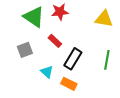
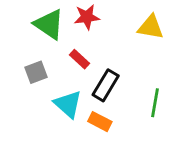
green line: (107, 60) -> (155, 103), moved
cyan triangle: (47, 72) -> (68, 104), size x1.5

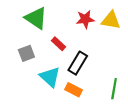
red star: (87, 17) -> (85, 19), moved
green line: (155, 103) -> (114, 89), moved

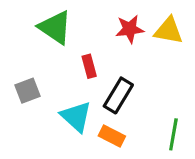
red rectangle: (58, 44) -> (89, 66), turned 32
gray square: (26, 53) -> (28, 91), moved

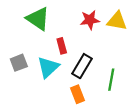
cyan triangle: (76, 117) -> (48, 67), moved, turned 35
green line: (173, 134) -> (111, 80), moved
orange rectangle: (112, 136) -> (77, 94), turned 42

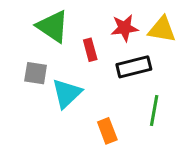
red rectangle: (62, 46) -> (90, 50), moved
gray square: (19, 63) -> (36, 73), moved, turned 30
black rectangle: (82, 66) -> (134, 67), moved, turned 45

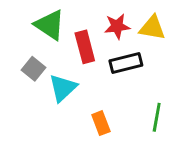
red rectangle: (90, 50) -> (85, 47), size x1.5
gray square: (36, 73) -> (34, 69), turned 30
green line: (154, 111) -> (157, 117), moved

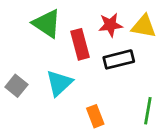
gray square: (34, 69) -> (16, 86), moved

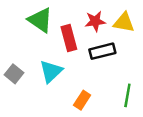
orange rectangle: (95, 116) -> (82, 100), turned 54

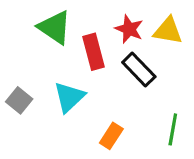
red star: (95, 21) -> (129, 29), turned 30
black rectangle: (102, 51) -> (139, 70), turned 60

